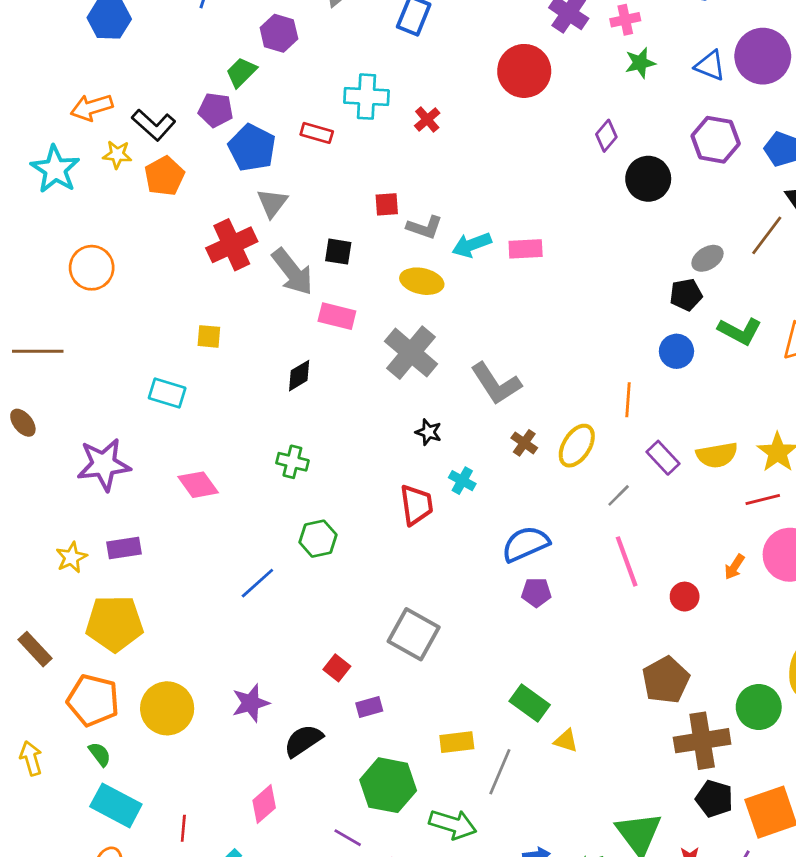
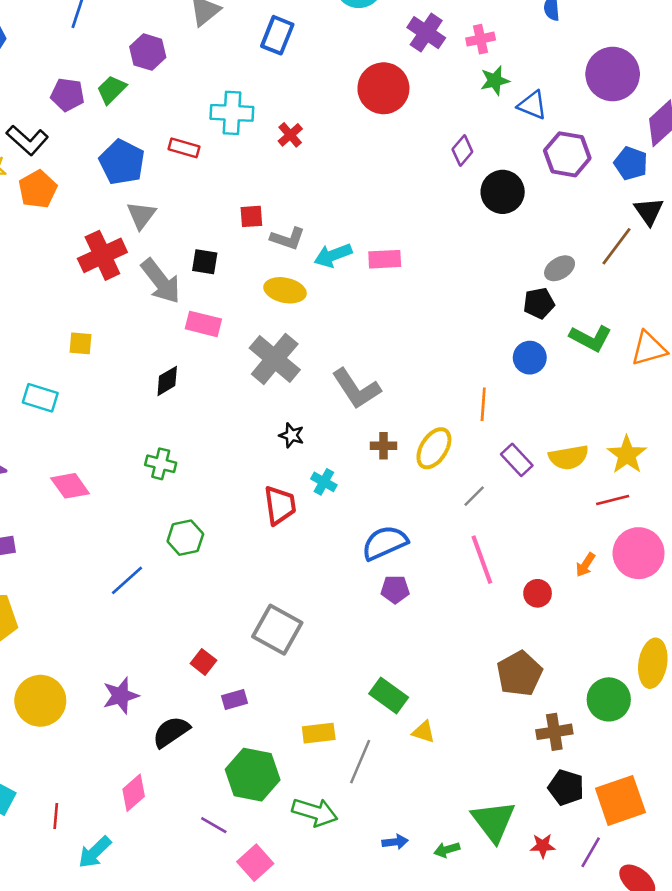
blue triangle: (710, 66) -> (532, 105), moved
purple pentagon: (216, 110) -> (67, 95), moved
brown cross: (524, 443) -> (383, 446), turned -35
brown cross: (702, 741) -> (554, 732), size x0.7

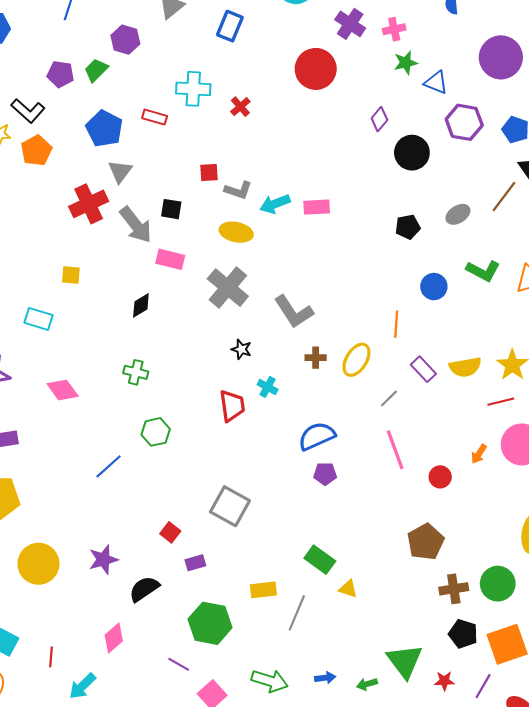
black pentagon: (539, 303) -> (408, 227), moved
green circle: (609, 699) -> (498, 584), moved
green arrow: (315, 812) -> (270, 681), moved

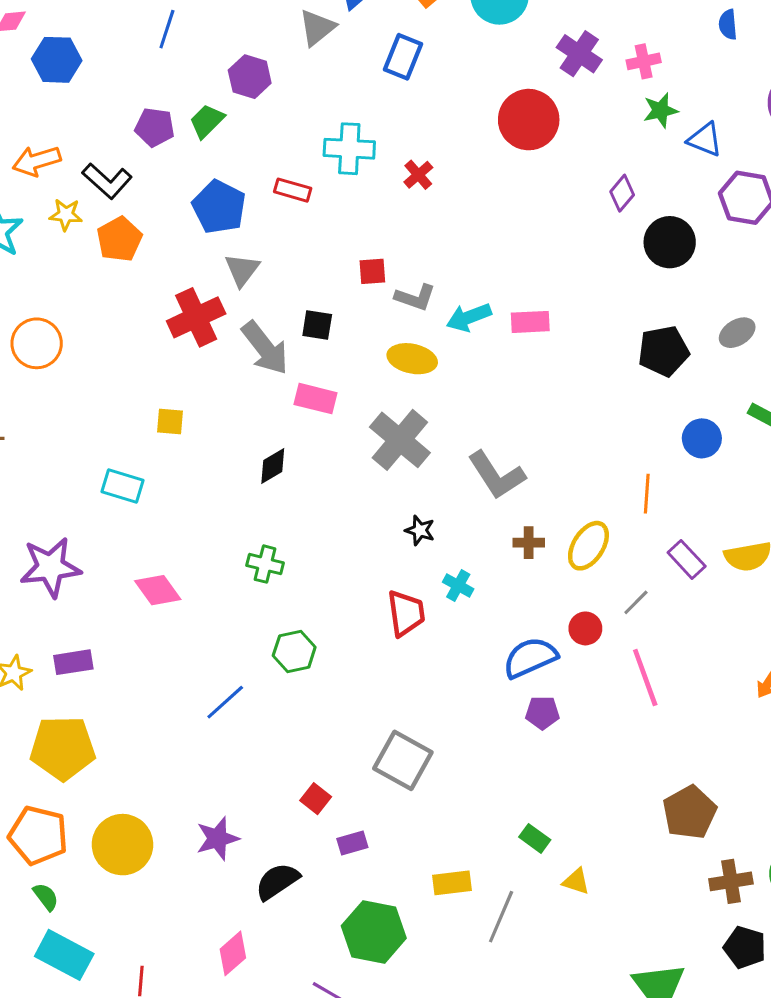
black pentagon: (408, 227) -> (664, 351), size x1.4
red circle: (440, 477) -> (585, 628), moved
green rectangle: (320, 560) -> (535, 838), size x0.7

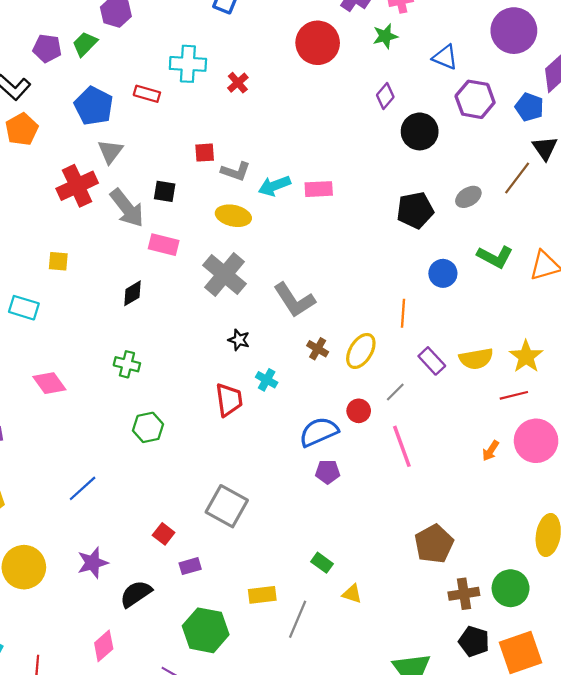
green star: (660, 110) -> (385, 36), moved
brown cross: (529, 543) -> (318, 349), turned 30
blue line: (225, 702) -> (83, 488), moved

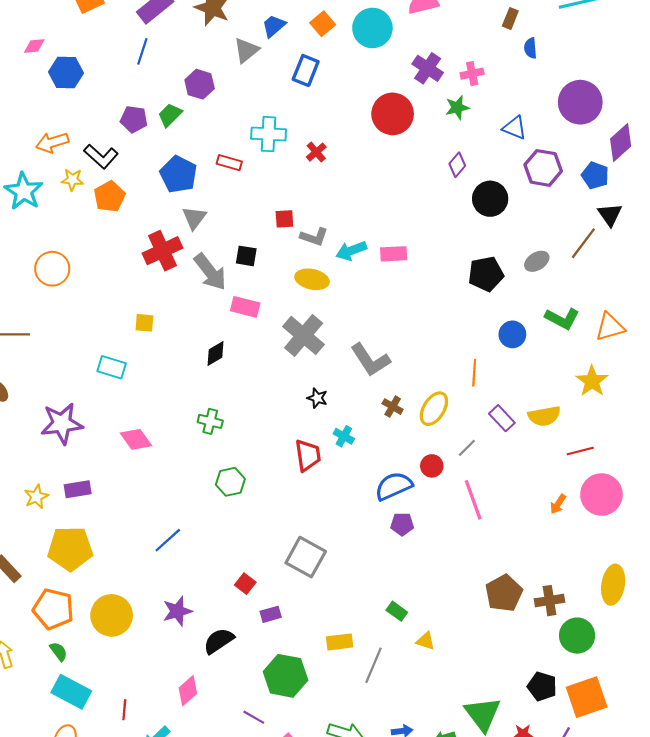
yellow star: (526, 357) -> (592, 381), moved
brown cross: (464, 594) -> (550, 601), moved

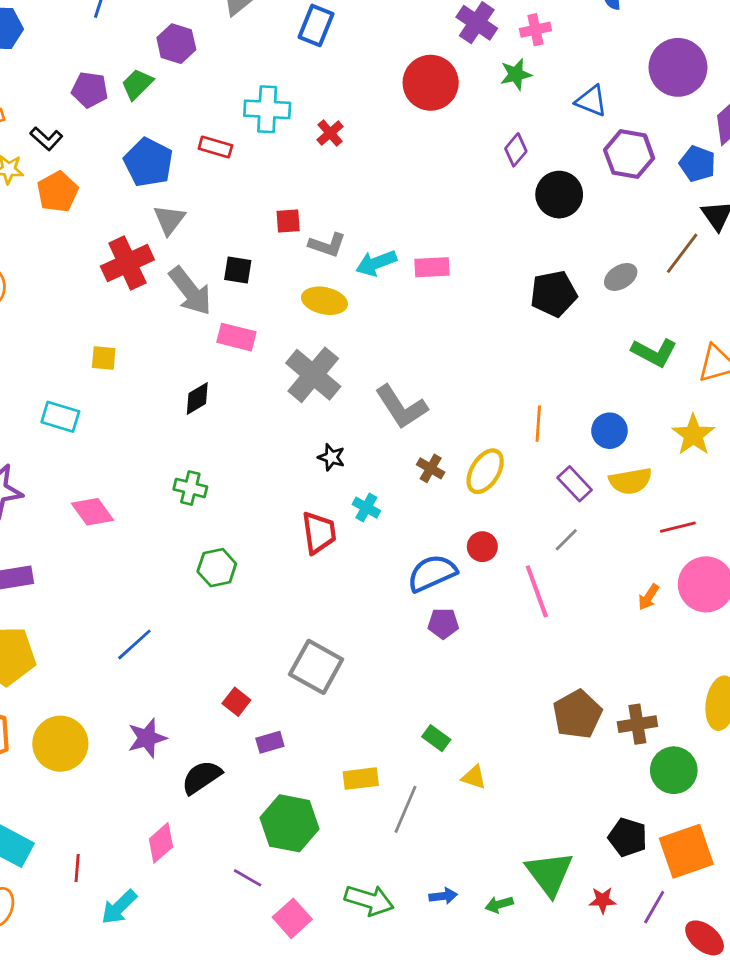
black L-shape: (101, 156) -> (46, 139), size x0.7
blue circle: (512, 334) -> (609, 431), moved
gray line: (467, 448) -> (566, 540), moved

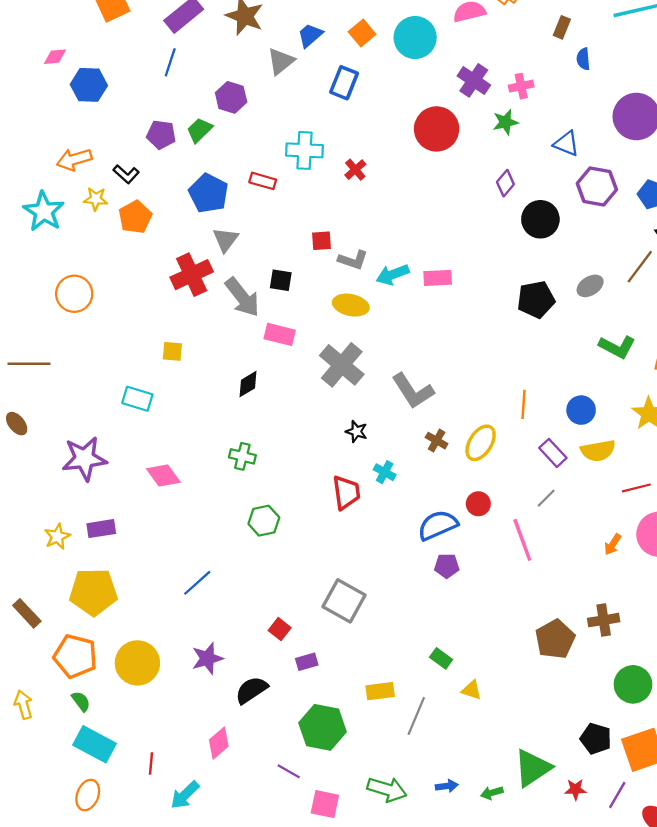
brown cross: (637, 724) -> (604, 620), moved
green triangle: (549, 874) -> (533, 768), turned 33
pink square: (292, 918) -> (325, 804), turned -36

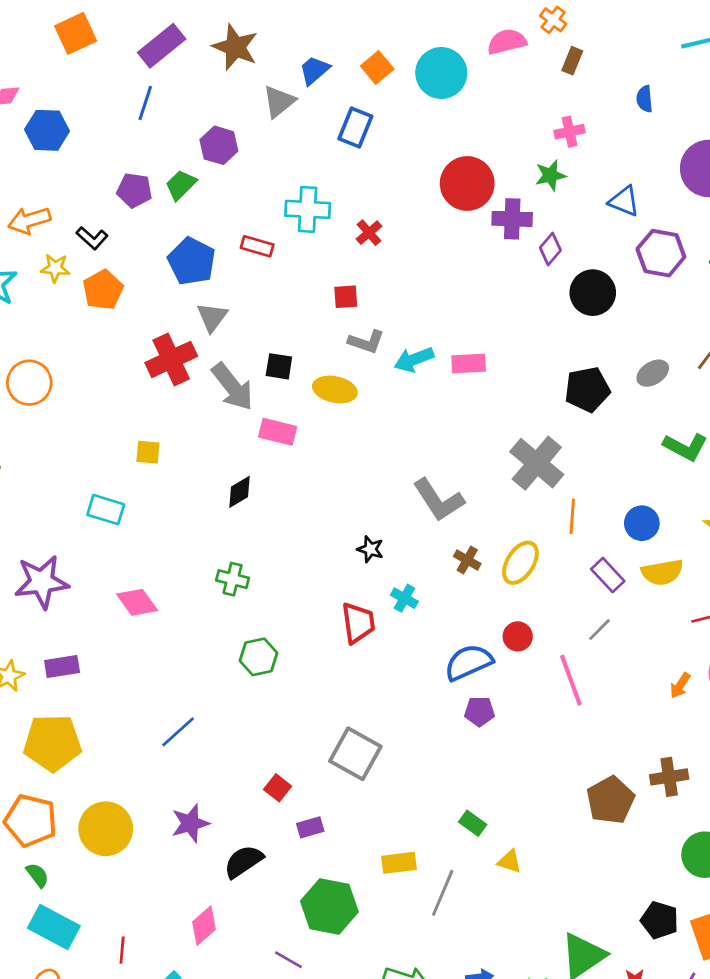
brown rectangle: (562, 27) -> (572, 61), moved
purple cross: (474, 80) -> (512, 219), moved, turned -32
red square: (321, 241) -> (346, 297), moved
yellow ellipse: (351, 305) -> (335, 389), moved
gray cross: (342, 365) -> (537, 463), moved

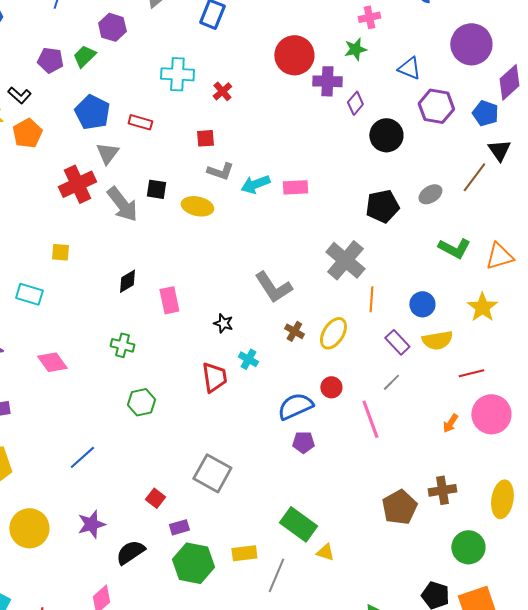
red rectangle: (257, 246) -> (140, 122), moved
pink rectangle: (278, 432) -> (169, 300), moved, turned 64
green rectangle: (473, 823) -> (298, 524), size x1.8
green hexagon: (329, 907) -> (193, 563), moved

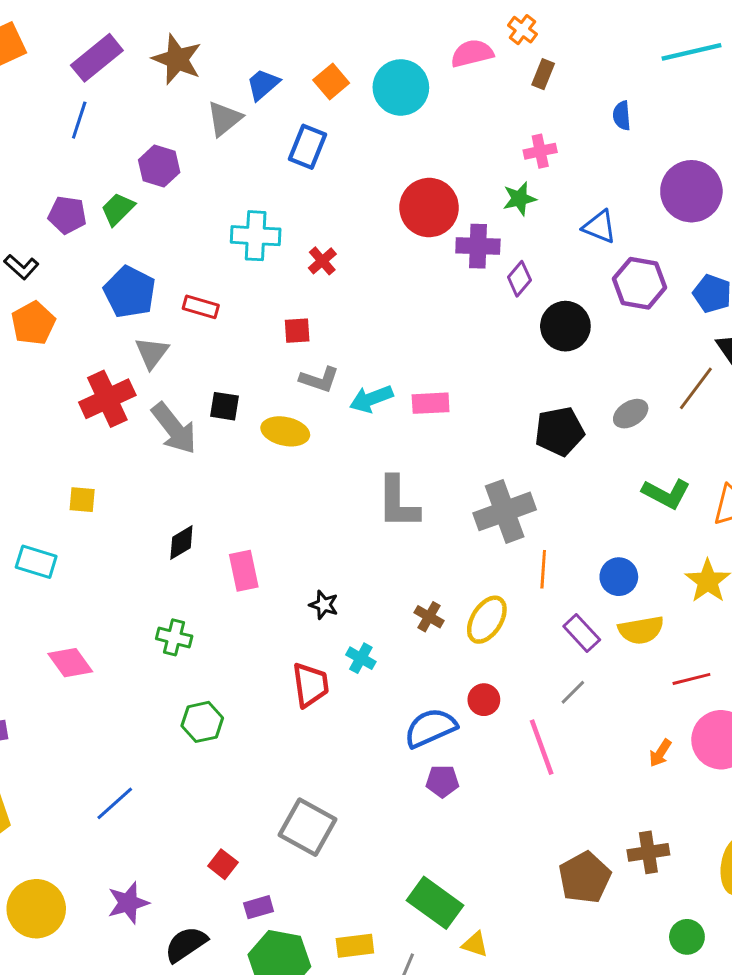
gray cross: (345, 260) -> (505, 511), turned 30
gray L-shape: (273, 287) -> (398, 503), moved, turned 33
green circle: (468, 547) -> (687, 937), size x0.7

